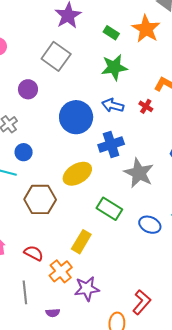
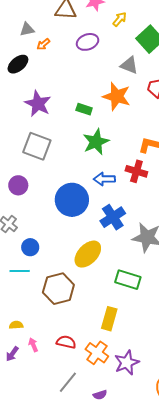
red cross: (146, 106) -> (136, 171), size x1.5
gray line: (25, 292) -> (68, 382), turned 60

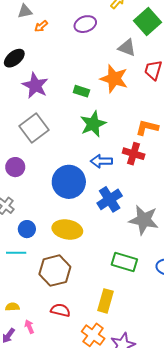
black ellipse: (18, 64) -> (14, 58), moved
gray square: (37, 146) -> (34, 128), turned 32
yellow ellipse: (88, 254) -> (67, 229), moved, turned 56
red semicircle: (66, 342) -> (60, 310), moved

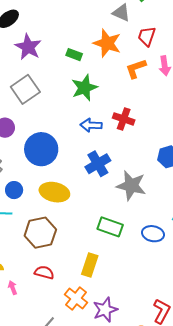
orange L-shape: (147, 128) -> (136, 69), moved, turned -35
blue circle: (69, 182) -> (41, 149), moved

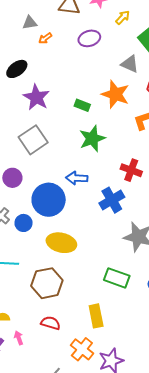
blue arrow: (91, 125) -> (77, 178), moved
blue cross: (98, 164) -> (112, 200), moved
blue circle: (14, 190) -> (24, 223), moved
yellow rectangle: (90, 265) -> (96, 316), turned -30

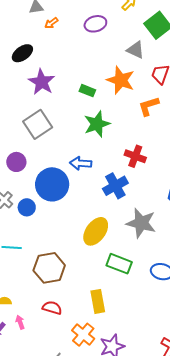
yellow ellipse: (61, 243) -> (96, 231), moved, turned -68

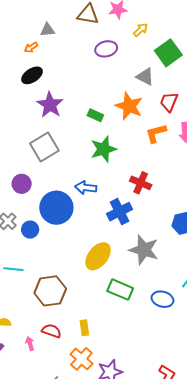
orange arrow: (51, 23) -> (31, 47), moved
yellow rectangle: (98, 301) -> (84, 328), moved, size x0.7
pink arrow: (20, 322) -> (30, 344), moved

